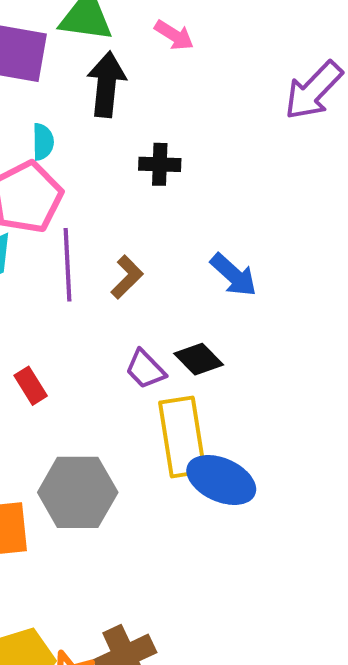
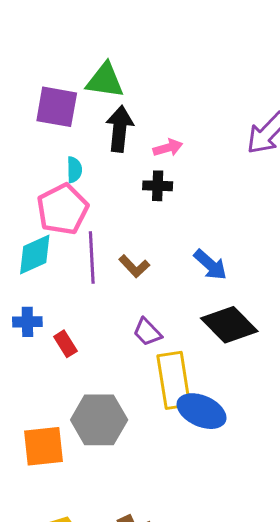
pink arrow: (174, 35) -> (168, 148), moved, turned -48
brown L-shape: (127, 277) -> (134, 266), turned 92
black diamond: (199, 359) -> (229, 325), moved, size x1.6

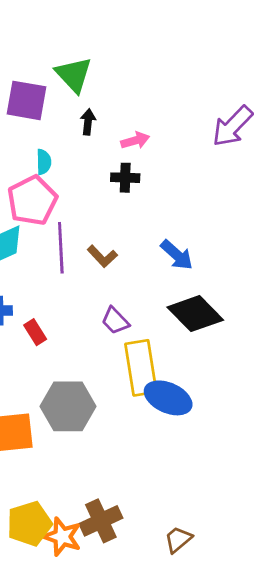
green triangle: (105, 80) -> (74, 75), turned 39
black arrow: (120, 129) -> (88, 122), size x0.6

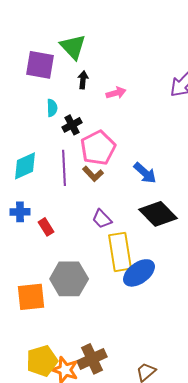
black cross: (125, 178) -> (72, 125), moved, turned -30
pink pentagon: (32, 201) -> (98, 148), moved
blue ellipse: (168, 398) -> (139, 273), turned -60

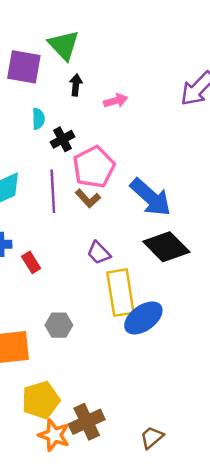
blue arrow: (145, 173) -> (151, 197), size x1.5
gray hexagon: (69, 279) -> (59, 325), size x0.6
yellow pentagon: (42, 361) -> (41, 400), moved

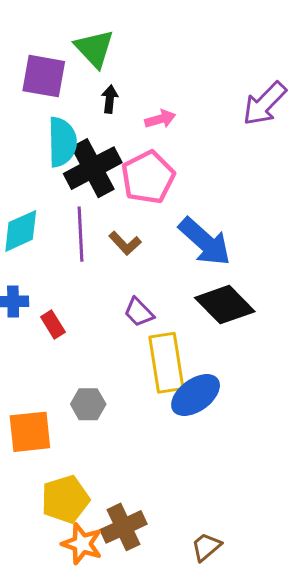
cyan semicircle: (38, 119) -> (62, 142), size x1.8
black cross: (62, 139) -> (93, 168), size x1.8
pink pentagon: (94, 167) -> (148, 177), moved

